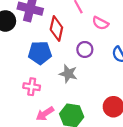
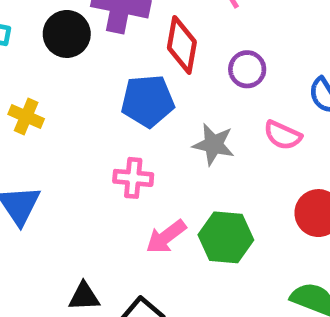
pink semicircle: (100, 23) -> (283, 135), moved
purple circle: (85, 49) -> (247, 69), moved

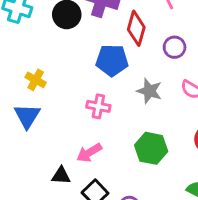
yellow cross: (26, 117) -> (36, 80), moved
pink arrow: (166, 237) -> (89, 153), moved

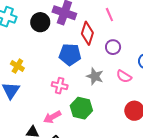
green hexagon: (151, 148) -> (81, 108), moved

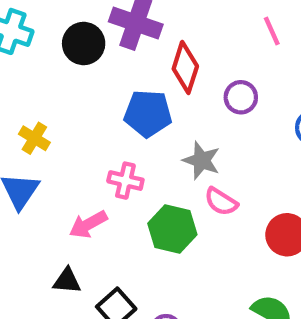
pink line: (109, 15) -> (272, 31), moved
pink semicircle: (124, 76) -> (221, 202), moved
pink arrow: (52, 117) -> (88, 224), moved

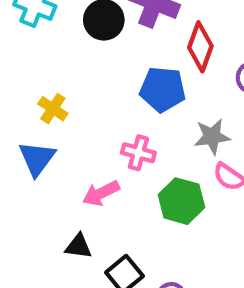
gray star: (201, 160) -> (212, 137), turned -30

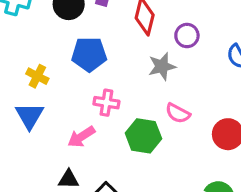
blue pentagon: (163, 89) -> (89, 54), moved
gray star: (212, 137) -> (162, 66), moved

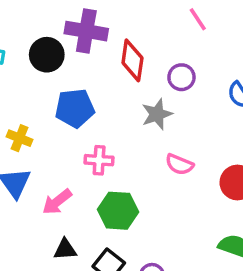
green hexagon: (143, 136) -> (118, 211), moved
pink arrow: (81, 137) -> (57, 202), moved

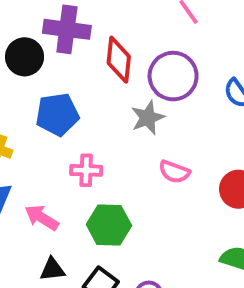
purple circle: (181, 77) -> (173, 76), size x1.6
pink arrow: (57, 202) -> (42, 218), turned 72

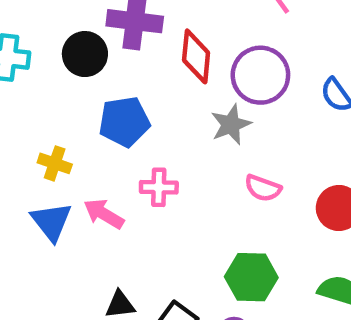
pink arrow: (42, 218) -> (104, 214), moved
green hexagon: (109, 225) -> (251, 277), moved

